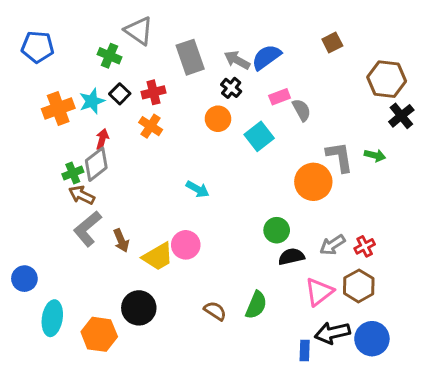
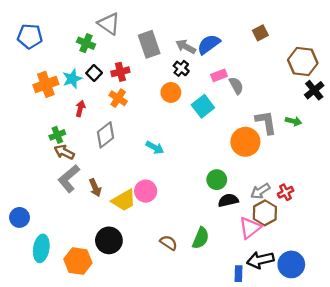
gray diamond: (96, 164) -> (105, 135), moved
brown hexagon: (359, 286) -> (265, 213), moved

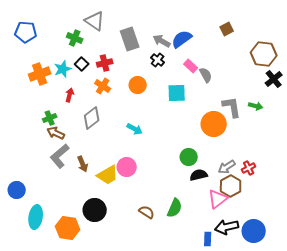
pink rectangle: (219, 75) -> (191, 66), turned 64
orange circle: (171, 92) -> (138, 85), moved
cyan square: (203, 106) -> (177, 93), turned 36

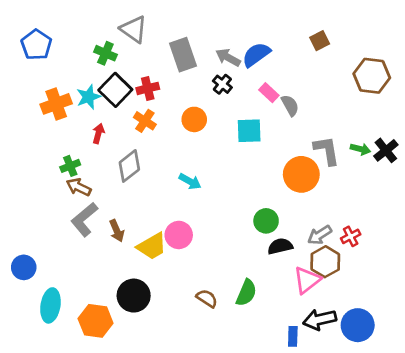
blue pentagon: (26, 32) -> (36, 45), turned 30
black square: (82, 64) -> (115, 90), size x1.6
black cross: (274, 79) -> (386, 150), moved

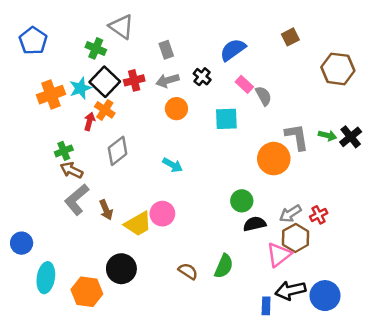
gray rectangle: (183, 55) -> (166, 50), size x0.6
gray arrow: (228, 57) -> (167, 80), moved, turned -45
orange cross: (145, 121) -> (105, 110), moved

